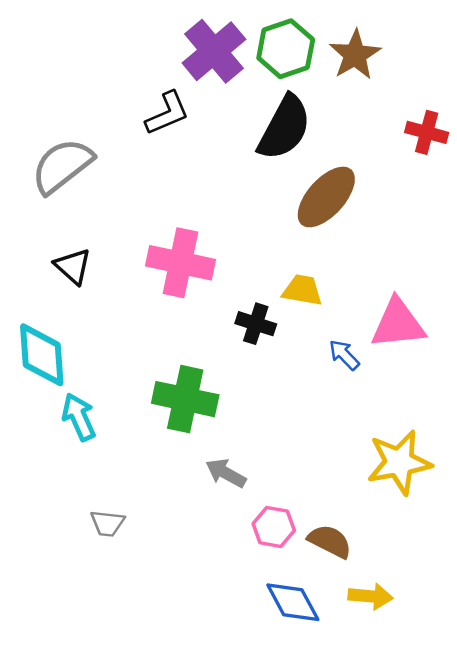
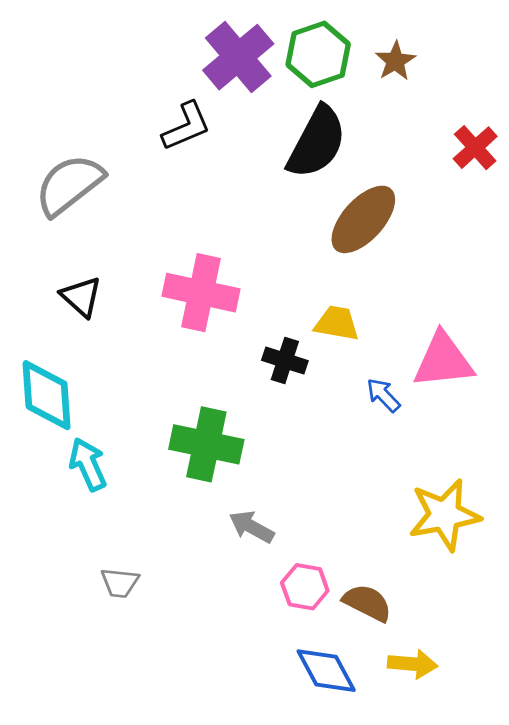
brown star: (355, 55) -> (395, 61), size x0.7
red cross: (427, 132) -> (475, 148), turned 33

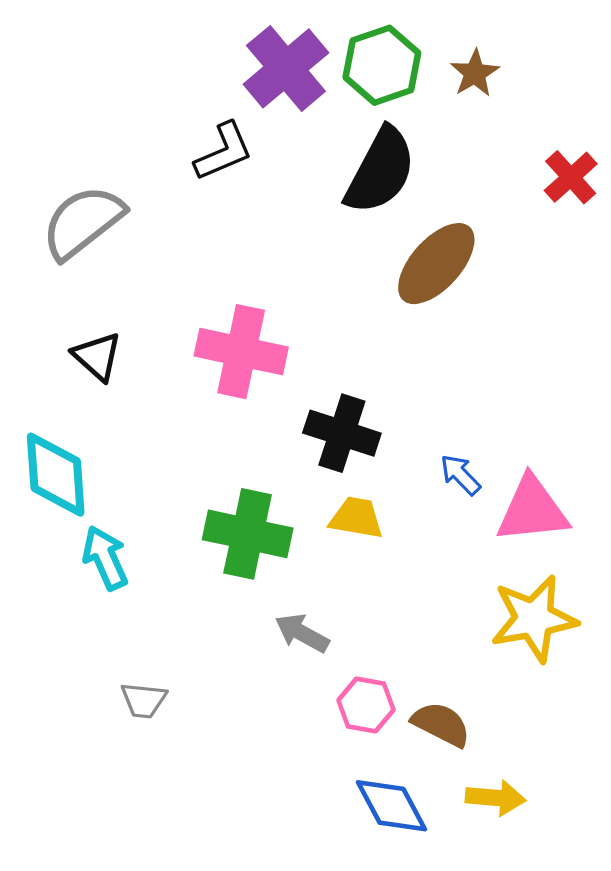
yellow trapezoid: (337, 323) -> (356, 518), moved
black cross: (285, 361) -> (342, 433), size x1.4
pink triangle: (443, 361) -> (532, 510), moved

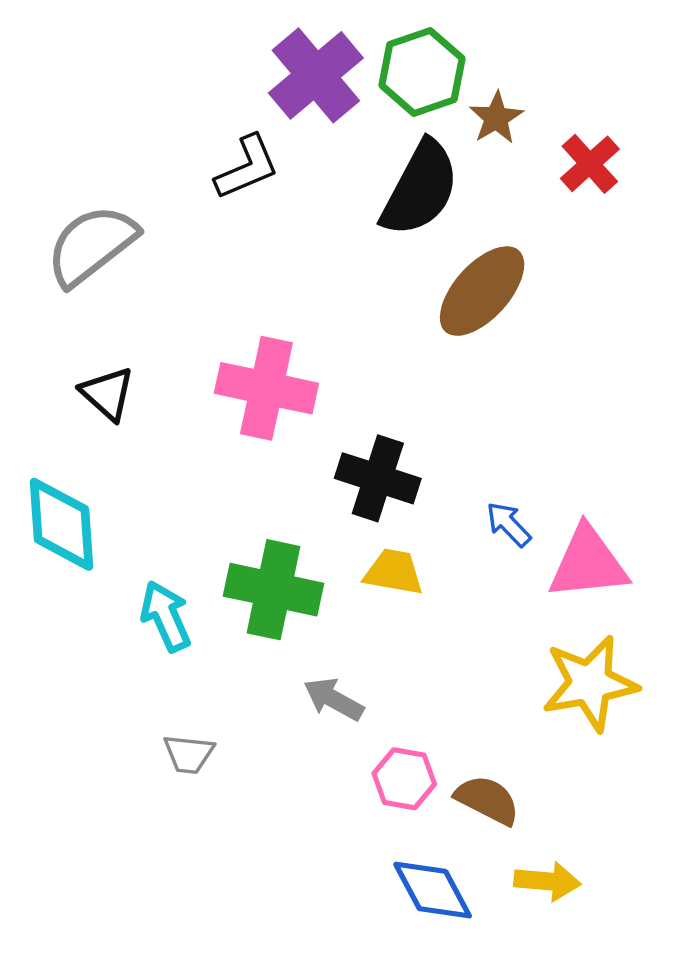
brown star: (475, 73) -> (496, 118), moved
red cross: (571, 177) -> (590, 164), moved
cyan arrow: (105, 558) -> (166, 616), moved
gray trapezoid: (144, 700) -> (189, 754), moved

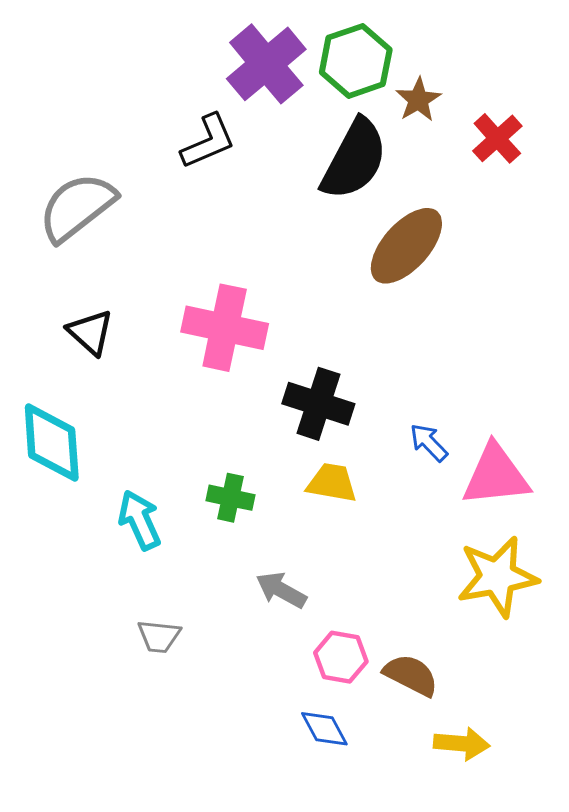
green cross: (274, 590) -> (231, 498), size x0.6
blue diamond: (433, 890) -> (324, 729), moved, size x0.7

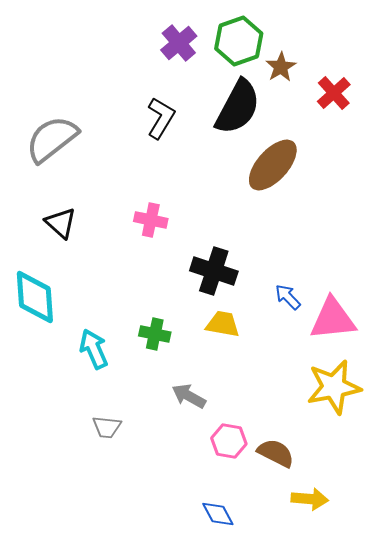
purple cross: (266, 64) -> (179, 43), size x0.7
black L-shape: (208, 141) -> (161, 118), moved, turned -36
pink cross: (225, 328) -> (151, 220), size x0.6
blue diamond: (324, 729) -> (218, 514), moved

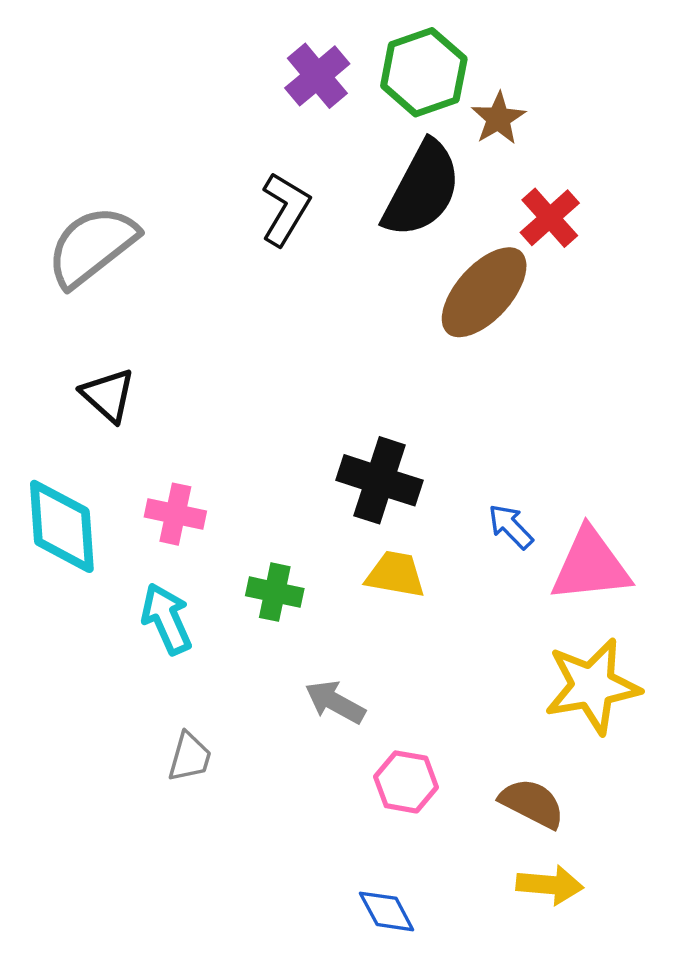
red cross: (334, 93) -> (550, 218), moved
pink cross: (151, 220) -> (175, 514), moved
gray trapezoid: (107, 427) -> (190, 757), turned -80
brown semicircle: (276, 453) -> (532, 803), moved

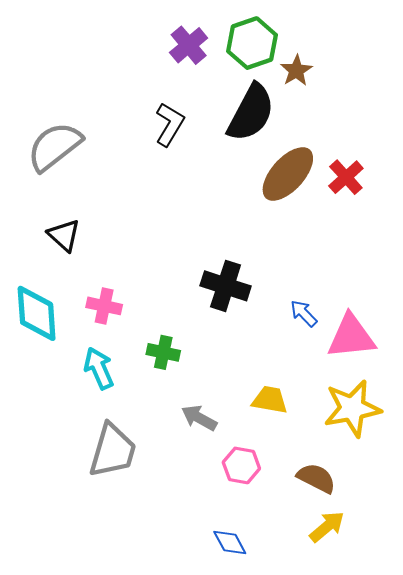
red cross: (550, 218) -> (346, 177), moved
yellow trapezoid: (395, 574) -> (270, 400), moved
gray trapezoid: (190, 757) -> (113, 451), size x1.8
yellow arrow: (550, 885) -> (327, 527), turned -45

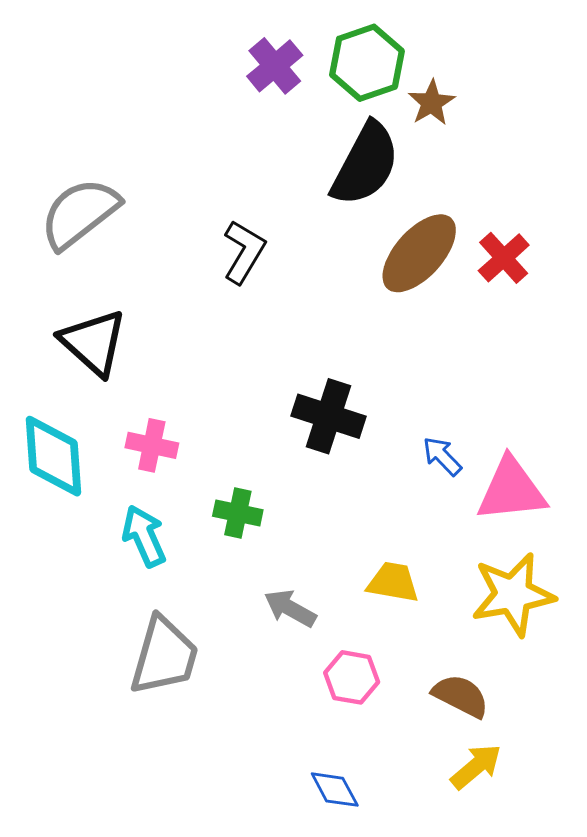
black L-shape: (170, 124) -> (244, 252), moved
black triangle: (64, 235) -> (93, 342), size x1.4

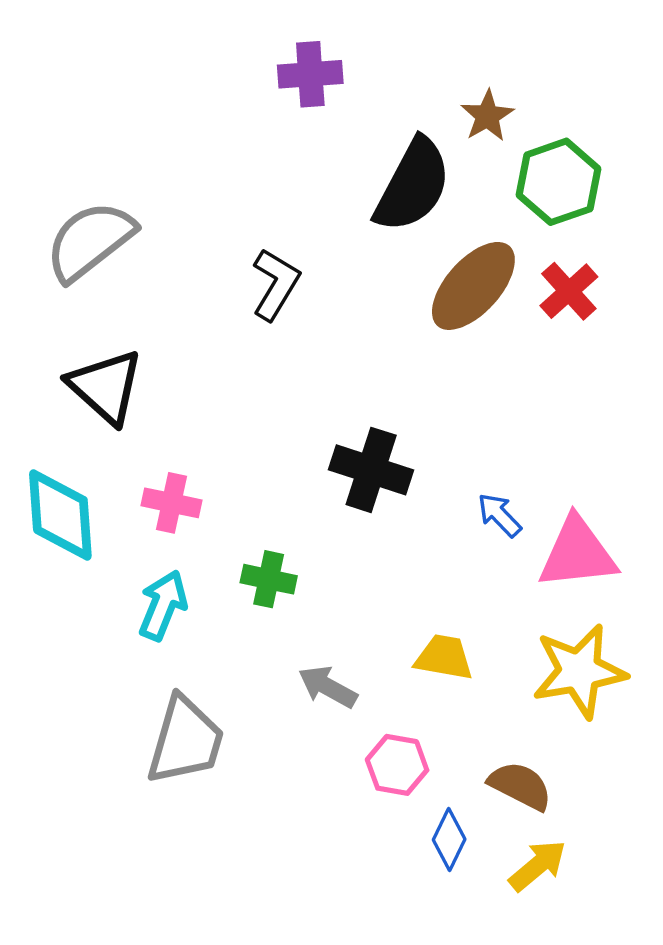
green hexagon: (367, 63) -> (558, 182), moved
purple cross: (275, 66) -> (310, 74), turned 36
cyan arrow: (144, 536) -> (163, 605), turned 46
blue diamond: (335, 790) -> (449, 840), moved, turned 54

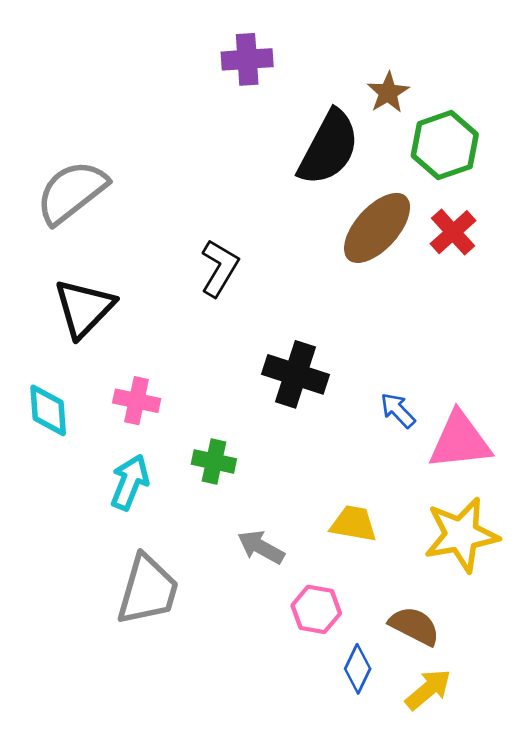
black L-shape: (276, 284) -> (219, 268), moved
black triangle: (106, 387) -> (84, 308), turned 32
cyan diamond: (60, 515) -> (48, 410), size x0.7

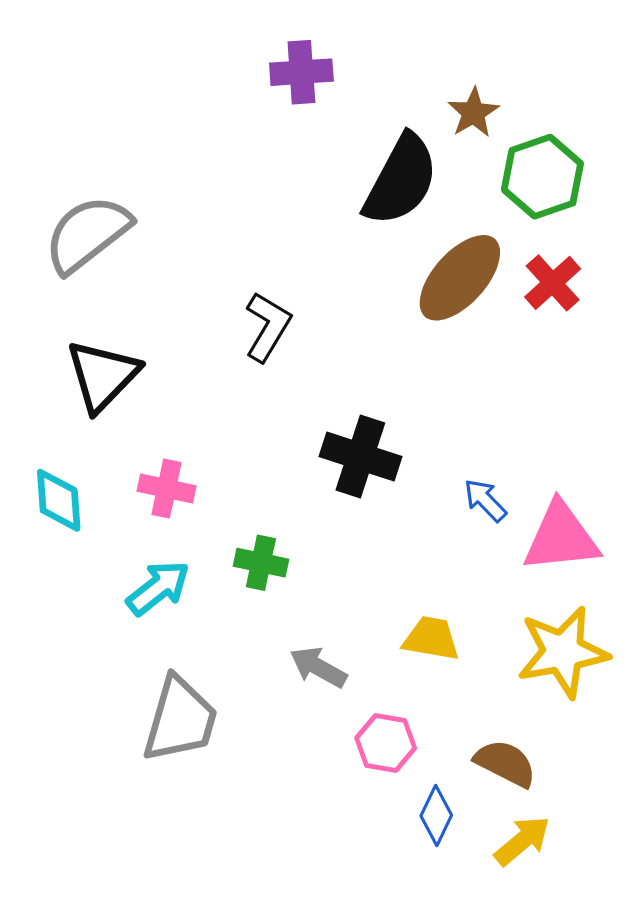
cyan arrow: (130, 482) -> (158, 588), turned 30

